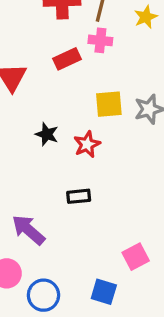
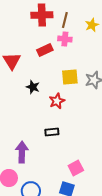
black star: (47, 134) -> (33, 87), moved
purple arrow: (28, 230) -> (22, 152), turned 50
pink square: (136, 257) -> (76, 168), moved

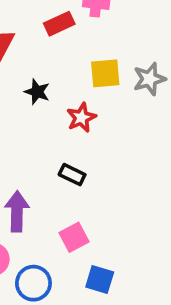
black rectangle: (52, 132) -> (72, 175), turned 32
pink square: (76, 168) -> (74, 237), moved

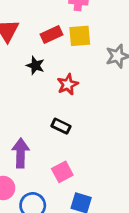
red rectangle: (59, 24) -> (52, 35), moved
yellow square: (105, 73) -> (80, 36), moved

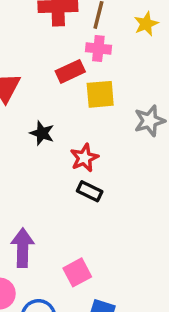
red rectangle: (52, 35) -> (70, 71), moved
black rectangle: (61, 126) -> (90, 191), moved

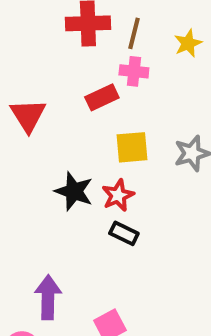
yellow square: (100, 94) -> (132, 147), moved
black star: (42, 133) -> (74, 191), moved, size x1.4

